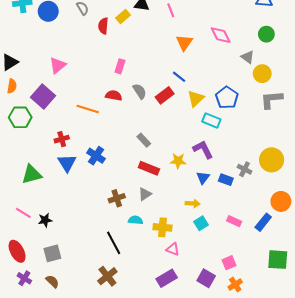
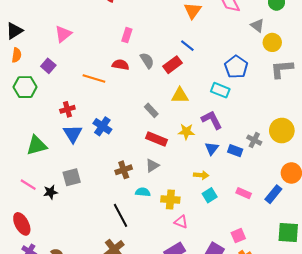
purple square: (43, 96) -> (48, 66), size x0.6
yellow triangle: (196, 99) -> (180, 96), moved, turned 42
gray square: (52, 253) -> (72, 177), moved

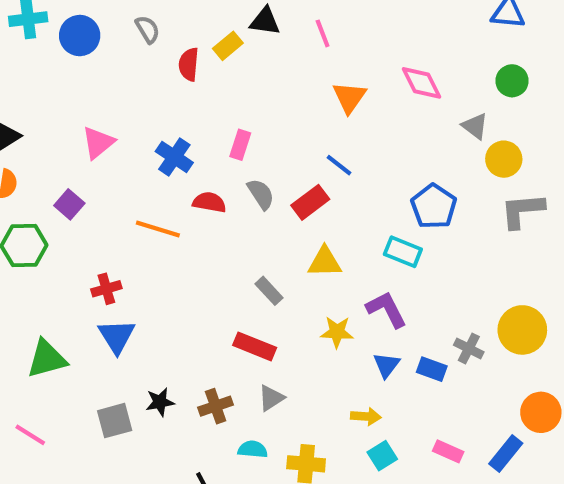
pink rectangle: (127, 35) -> (240, 145), moved
blue cross: (102, 126) -> (174, 157), moved
red rectangle: (157, 139) -> (255, 346), moved
black star: (50, 192) -> (160, 402), moved

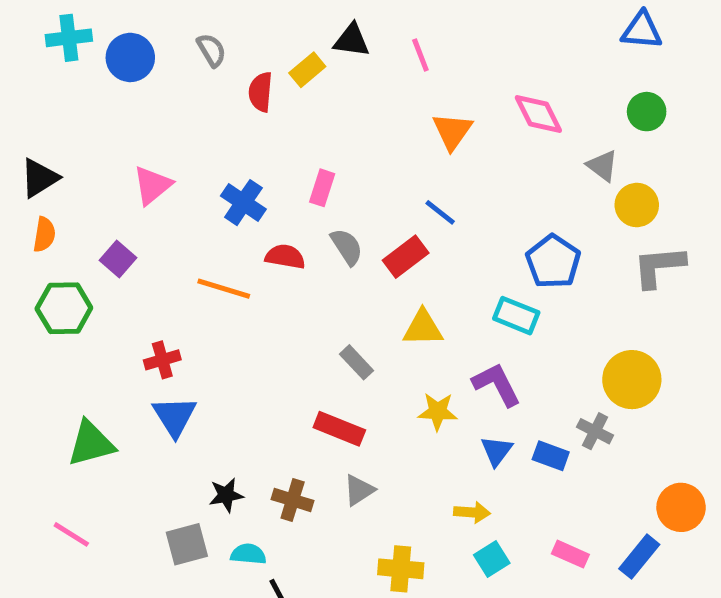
yellow circle: (522, 330) -> (632, 380), moved
brown cross: (216, 406) -> (293, 500), turned 36
gray square: (115, 421) -> (187, 544), moved
cyan semicircle: (253, 449) -> (248, 554), moved

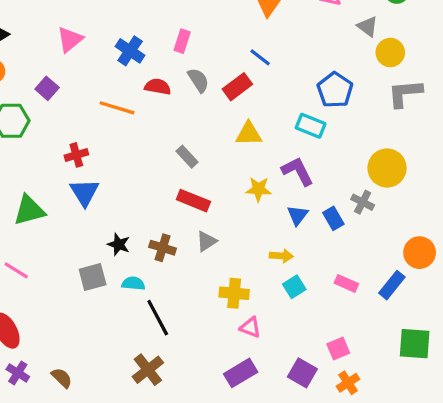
gray rectangle: (356, 362) -> (187, 157), moved
blue rectangle: (551, 456) -> (333, 218), turned 40
black star: (226, 495) -> (119, 244), turned 30

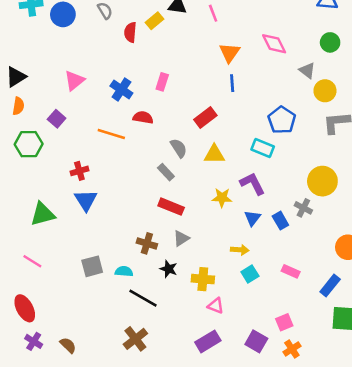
blue line: (260, 57) -> (232, 83), moved, turned 48
gray semicircle: (198, 80) -> (179, 148), moved
black star: (119, 244) -> (169, 269), moved
blue rectangle: (392, 285) -> (330, 285), moved
black line: (158, 318) -> (143, 298), turned -32

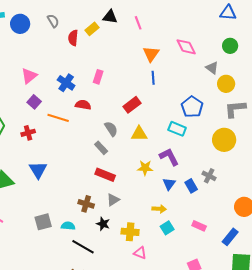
purple square: (57, 119) -> (34, 102), moved
red cross: (79, 171) -> (28, 133), moved
yellow circle: (322, 181) -> (224, 140), moved

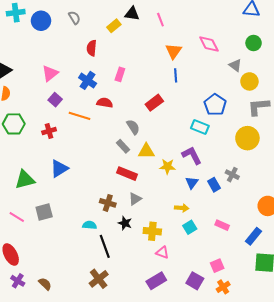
red semicircle: (73, 38) -> (92, 48), moved
yellow triangle: (139, 134) -> (146, 151), moved
blue triangle: (38, 170) -> (59, 168), turned 30
gray square: (43, 222) -> (44, 212), moved
black line: (83, 247) -> (105, 246), turned 40

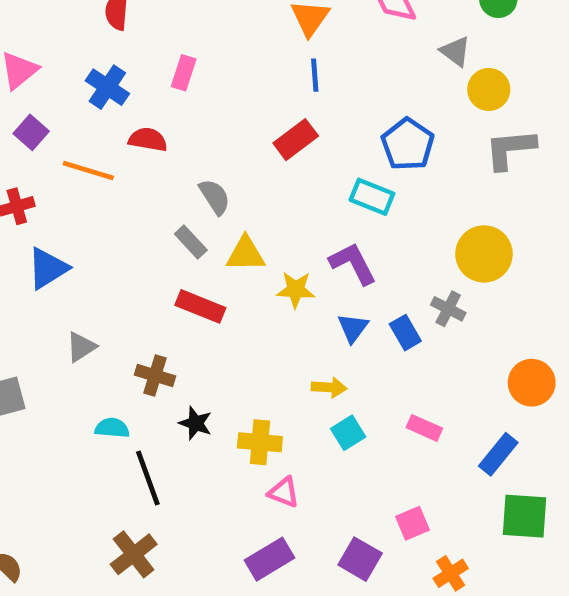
red rectangle: (154, 103) -> (296, 140), moved
yellow circle: (247, 138) -> (484, 254), moved
blue triangle: (59, 168) -> (48, 268), moved
gray triangle: (135, 199) -> (81, 347), moved
orange cross: (223, 287) -> (451, 573), moved

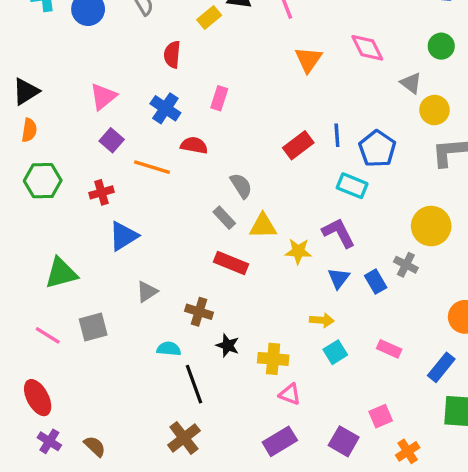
blue line: (315, 75) -> (337, 135), moved

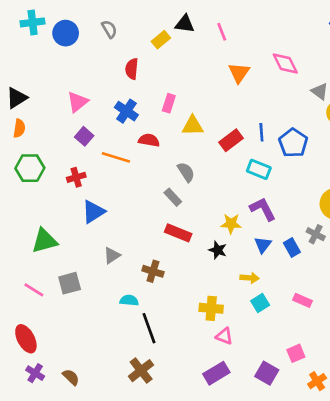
cyan rectangle: (352, 186) -> (259, 169), moved
yellow triangle: (263, 226) -> (193, 126), moved
black star: (228, 345) -> (218, 250), moved

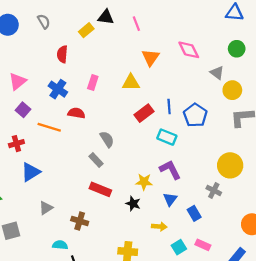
yellow triangle: (193, 126) -> (131, 83), moved
blue rectangle: (292, 247) -> (194, 213), moved
cyan square: (260, 303) -> (179, 247), moved

